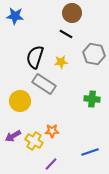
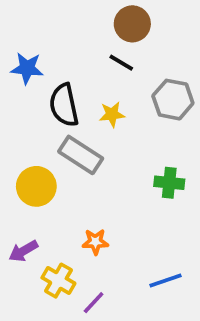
blue star: (15, 16) -> (27, 68), moved
black semicircle: (35, 57) -> (64, 105), turned -30
yellow cross: (34, 141) -> (58, 281), moved

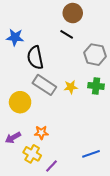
yellow star: (112, 114) -> (71, 87), moved
green cross: (169, 183) -> (96, 86), moved
orange star: (95, 242) -> (41, 133), moved

